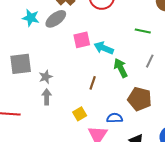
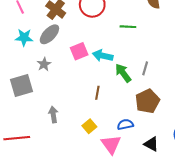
green line: (143, 31) -> (128, 27), moved
gray line: (150, 61) -> (145, 68), moved
gray star: (46, 77) -> (44, 64), moved
brown pentagon: (140, 99) -> (147, 101), turned -30

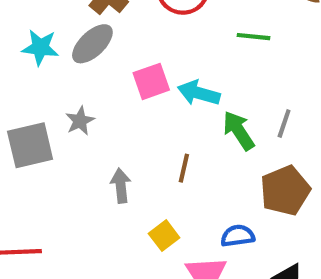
gray star: (44, 64) -> (80, 121), moved
gray arrow: (53, 114) -> (121, 186), moved

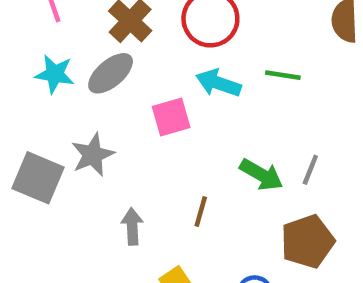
cyan arrow: (199, 93) -> (218, 83), moved
gray star: (80, 121) -> (93, 155), size x1.4
green arrow: (239, 131) -> (261, 175), turned 150
gray square: (30, 145) -> (38, 178), turned 33

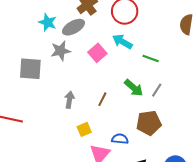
green line: (283, 75) -> (151, 58), moved
pink square: (171, 117) -> (97, 53), turned -36
gray star: (93, 155) -> (61, 51), moved
gray square: (38, 178) -> (30, 69), turned -30

